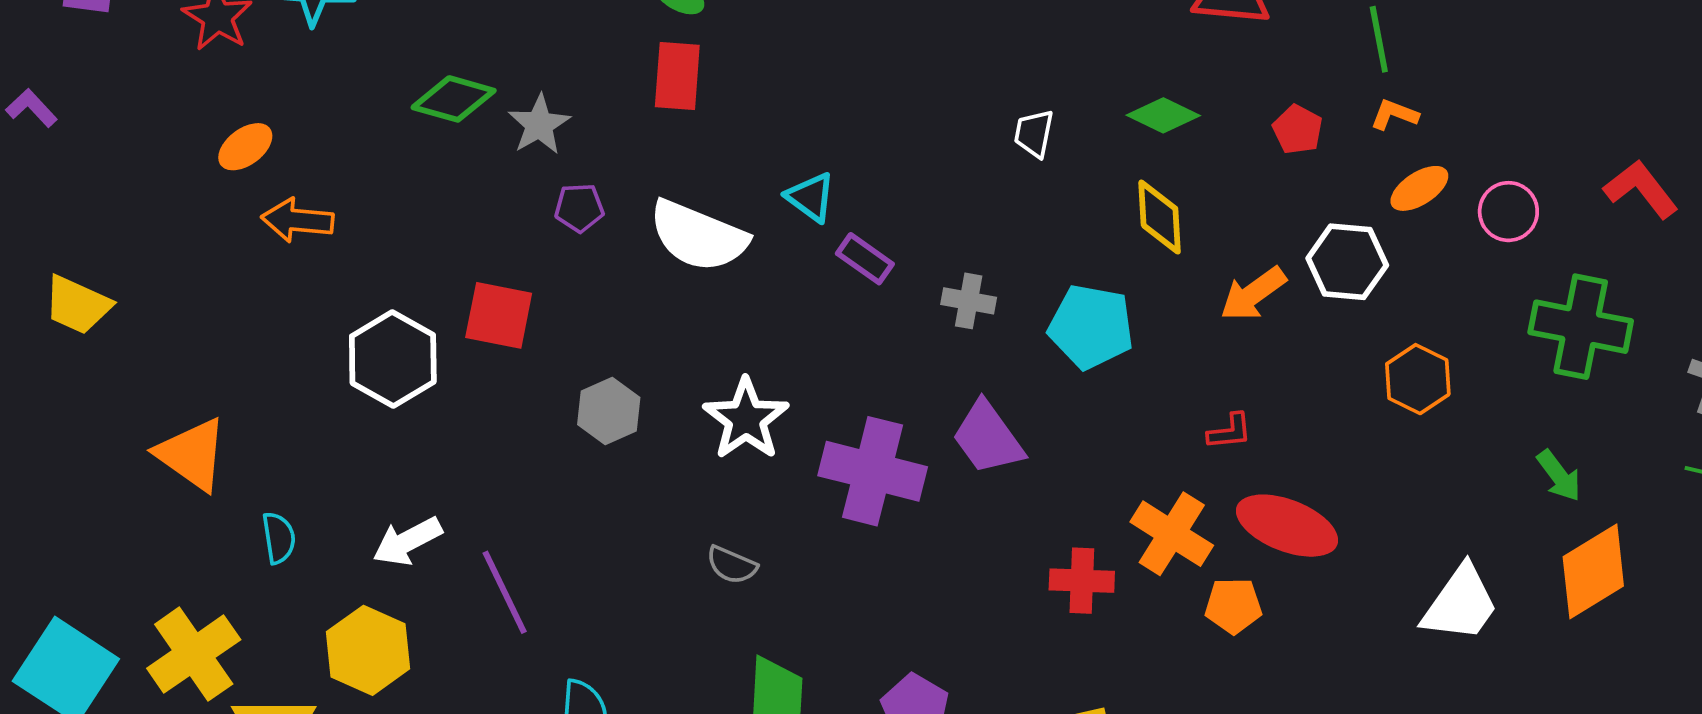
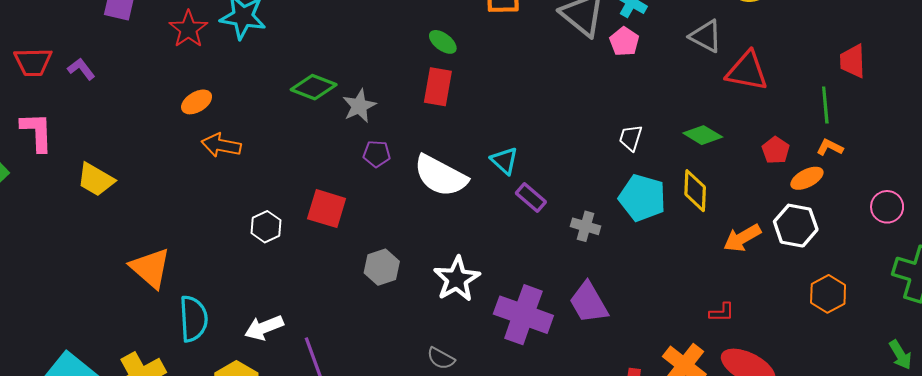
orange ellipse: (1419, 188) -> (807, 178), moved
cyan pentagon: (1091, 327) -> (642, 198), moved
white hexagon: (393, 359) -> (266, 227), size x0.6
cyan semicircle: (279, 538) -> (193, 319), size x1.6

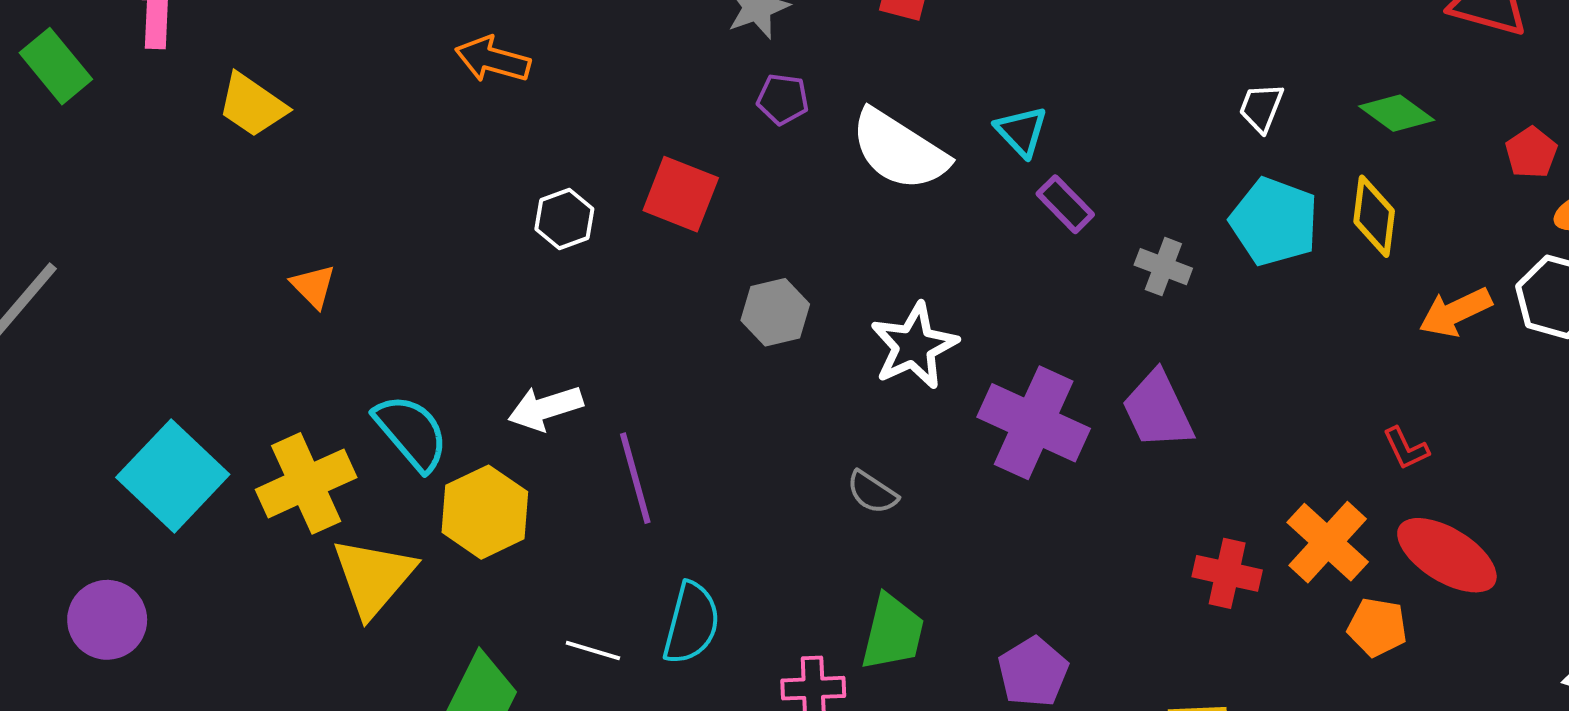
orange triangle: (150, 268) -> (313, 286), moved, size x0.6
red L-shape: (722, 312) -> (1406, 448), turned 60
cyan semicircle: (193, 319) -> (411, 432), moved, turned -42

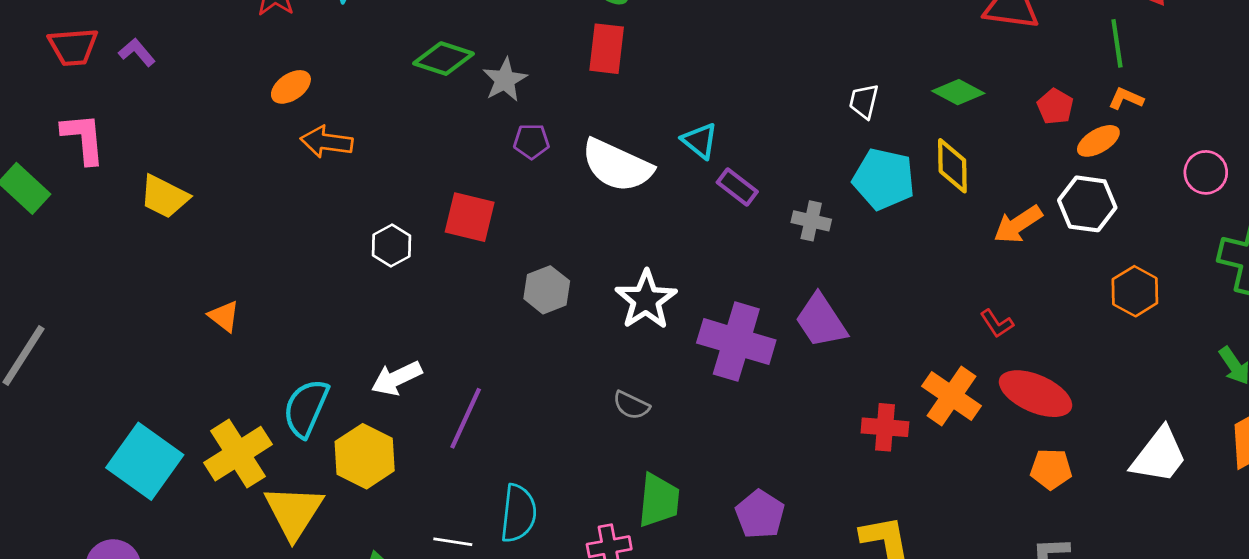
cyan semicircle: (411, 432) -> (306, 408), turned -108
purple line: (635, 478) -> (466, 418), turned 48
orange pentagon: (1377, 627) -> (1051, 469), moved

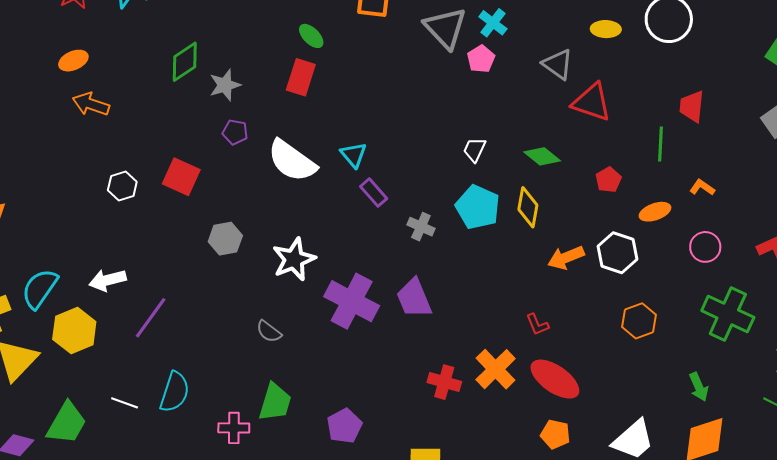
green diamond: (444, 59) -> (185, 62), turned -63
orange L-shape: (1126, 99) -> (702, 187), moved
orange ellipse: (1098, 141) -> (655, 212), moved

